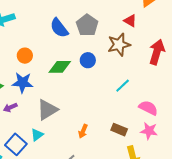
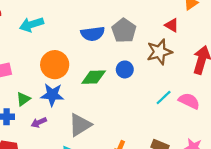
blue semicircle: (59, 28) -> (93, 34), turned -60
orange circle: (25, 56) -> (55, 65), size x1.6
pink semicircle: (148, 108) -> (189, 101), moved

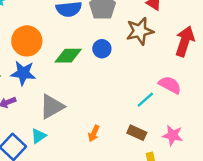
cyan line: (164, 97) -> (145, 100), moved

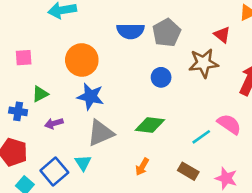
green diamond: (68, 56) -> (150, 125), moved
blue star: (23, 73) -> (91, 96), moved
cyan triangle: (39, 136) -> (83, 163), turned -35

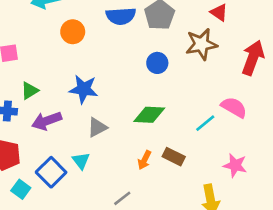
orange circle: (82, 60) -> (73, 32), moved, size x0.7
purple arrow: (54, 123) -> (47, 121), size x1.5
gray triangle: (101, 133) -> (97, 127), size x0.7
brown rectangle: (188, 171) -> (174, 157), moved

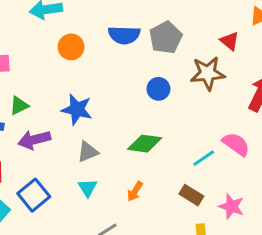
brown rectangle: (174, 157) -> (191, 195), moved
cyan triangle: (81, 161) -> (88, 188), moved

